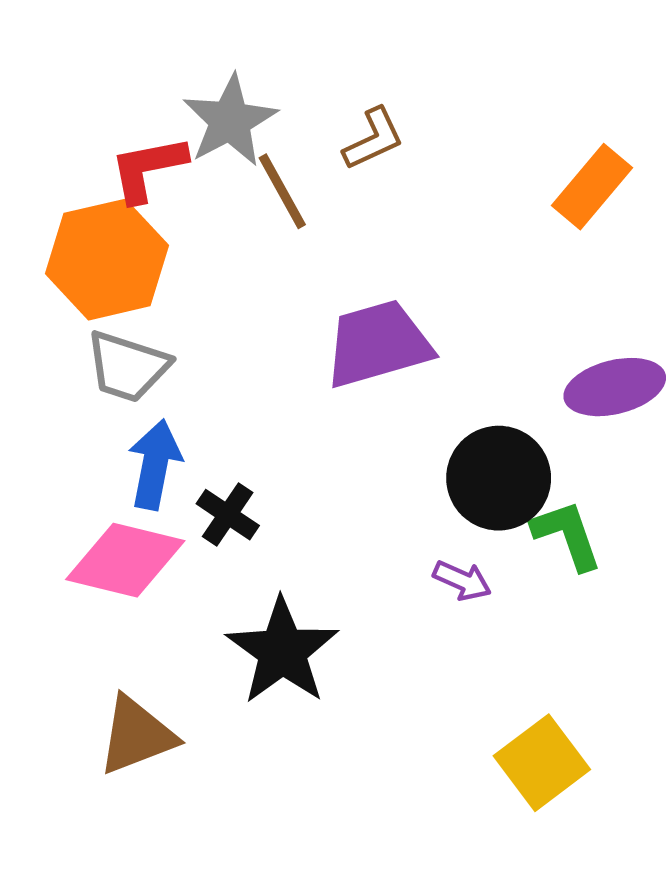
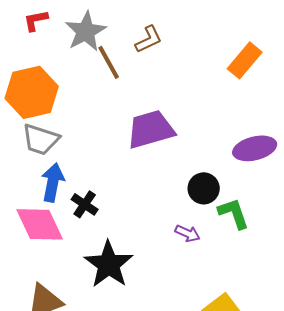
red L-shape: (148, 168) -> (36, 20), moved, size x0.7
black circle: (499, 478) -> (204, 188), size x0.7
pink diamond: (125, 560) -> (40, 224), turned 51

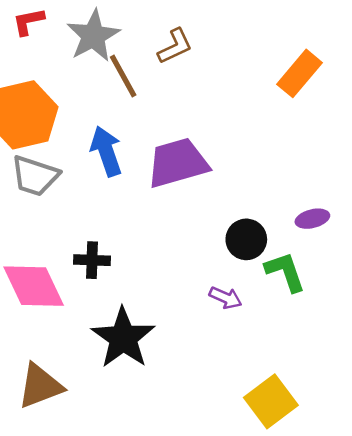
purple ellipse: (255, 148) -> (312, 219), moved, size x0.6
blue arrow: (53, 182) -> (106, 151), moved, turned -30
black cross: (85, 204) -> (92, 260), turned -32

